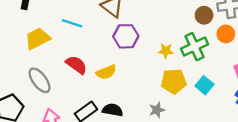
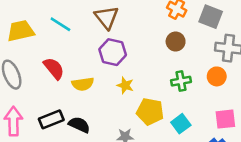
brown circle: (204, 15) -> (176, 41), moved
green cross: (195, 47) -> (181, 81), size x0.7
yellow star: (166, 51) -> (125, 85), moved

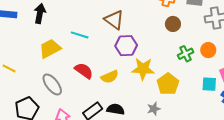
orange circle: (217, 76) -> (208, 50), moved
yellow star: (125, 85) -> (143, 69), size x1.6
yellow pentagon: (150, 112) -> (168, 84), turned -30
cyan square: (181, 124) -> (209, 84), moved, turned -35

